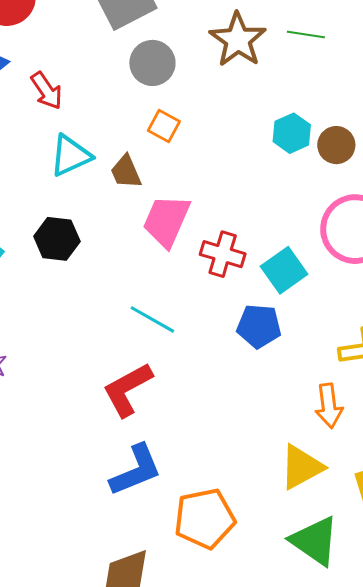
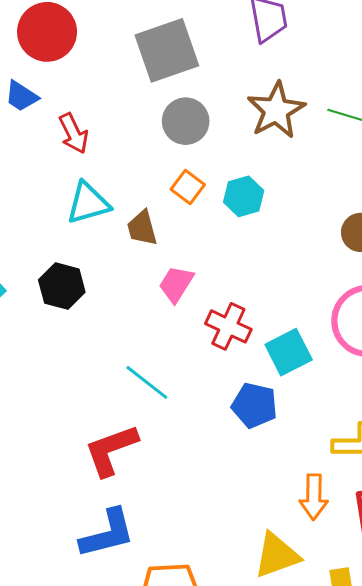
cyan hexagon: (292, 133) -> (244, 196), moved
pink trapezoid: (166, 221) -> (176, 284), size x0.7

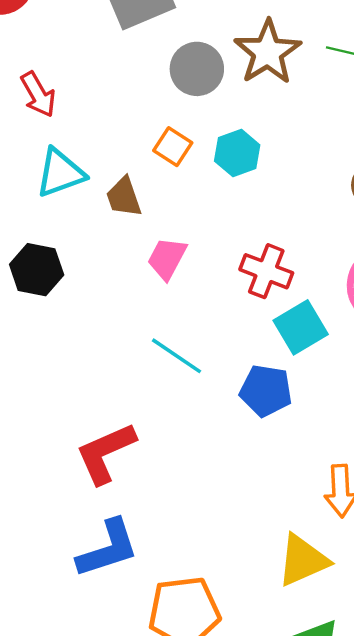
gray circle: (186, 121) -> (197, 69), moved
red cross: (228, 326) -> (266, 271), moved
cyan line: (147, 382) -> (176, 356), moved

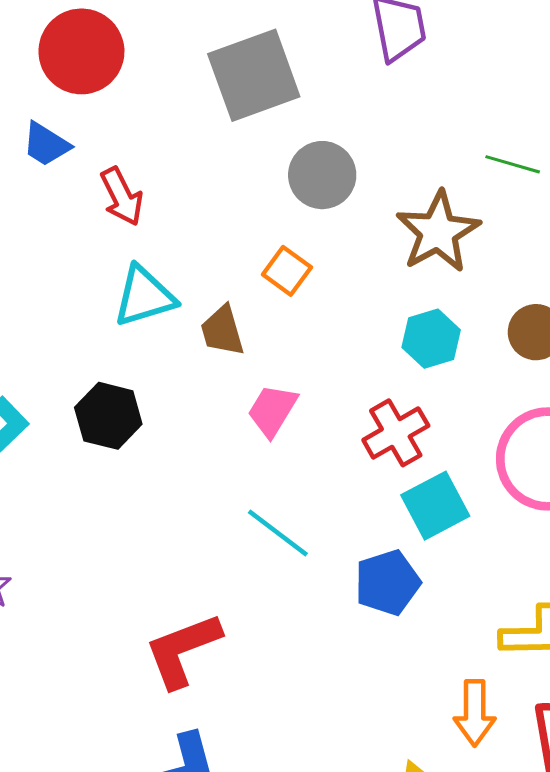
brown star: (268, 52) -> (438, 232), moved
cyan hexagon: (237, 153) -> (431, 339), moved
red cross: (266, 271) -> (396, 433), turned 36
blue pentagon: (266, 391) -> (387, 583), turned -30

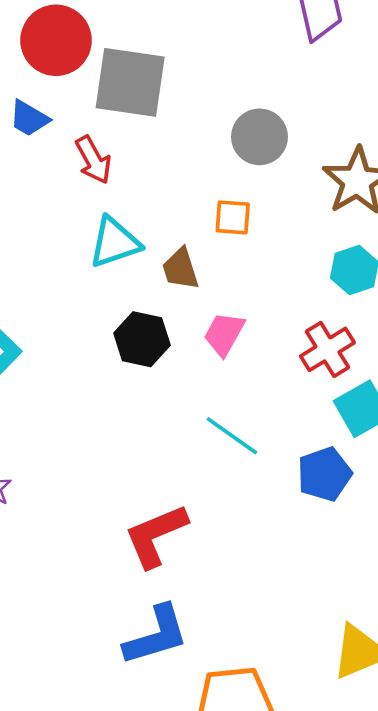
gray square: (254, 75) -> (130, 82), moved, turned 30
orange square: (287, 271) -> (233, 217), turned -30
black hexagon: (108, 416) -> (142, 339), moved

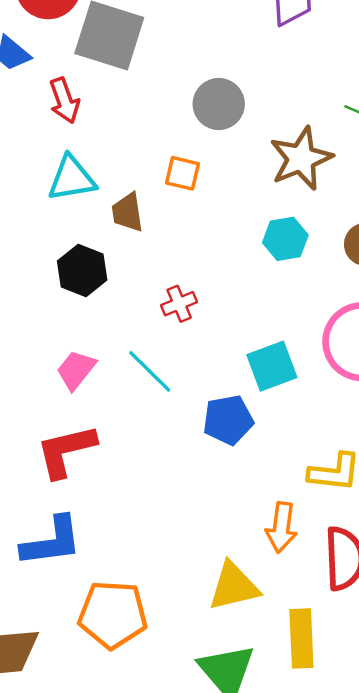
pink trapezoid: (224, 334) -> (76, 370), moved
red cross: (327, 349) -> (179, 304), moved, size x0.7

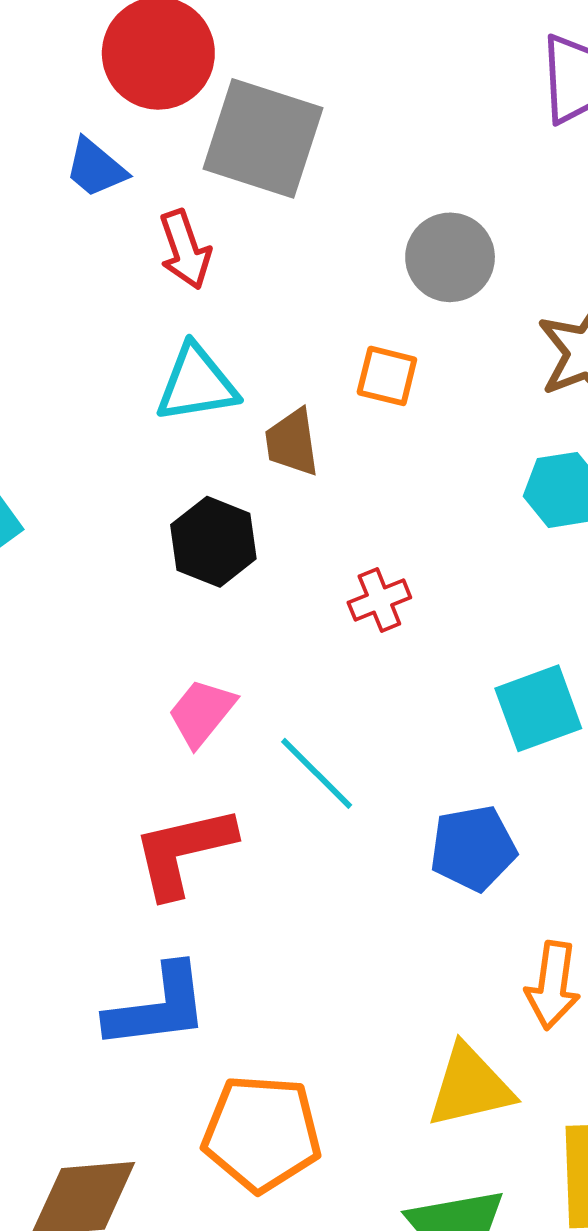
cyan line: (150, 371) -> (317, 773), moved
blue pentagon: (228, 420) -> (473, 848), moved

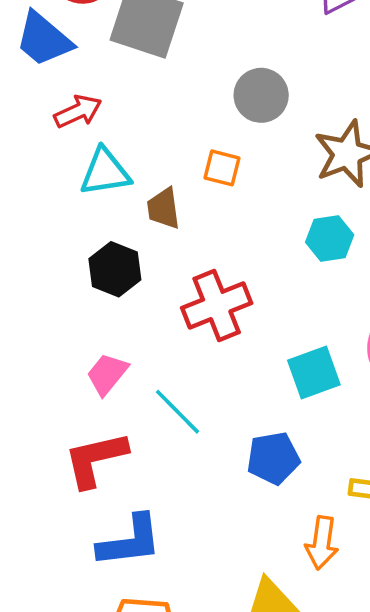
blue trapezoid: (96, 168) -> (44, 39), size x1.5
red arrow: (185, 250) -> (78, 111), moved, turned -96
red cross: (379, 600) -> (217, 305), size x1.8
blue L-shape: (158, 1007) -> (130, 541), moved

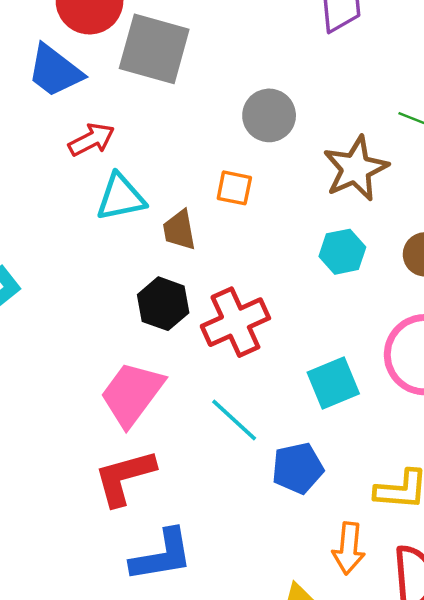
black hexagon: (115, 269) -> (163, 304), moved
pink trapezoid: (107, 374) -> (132, 394), size x1.6
cyan line: (177, 412) -> (234, 420), moved

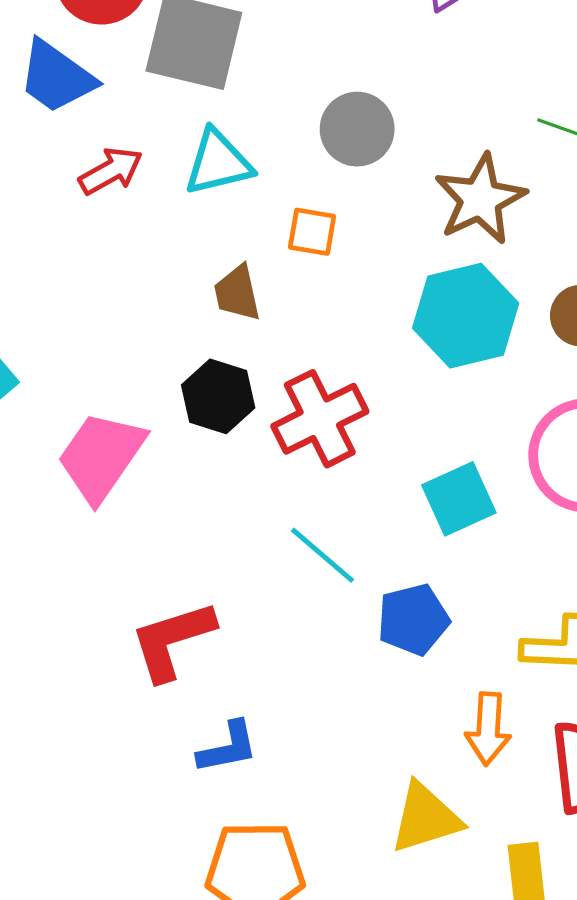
cyan triangle: (121, 197) -> (218, 163), moved
cyan hexagon: (342, 252) -> (466, 316), size x1.6
pink trapezoid: (132, 394) -> (101, 456), moved
blue L-shape: (162, 555) -> (228, 747), size x0.7

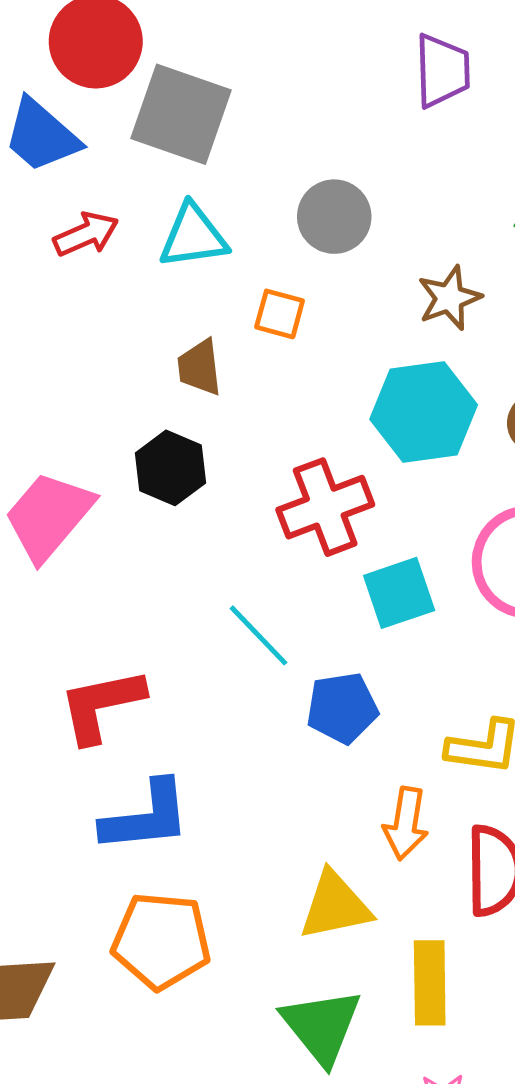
brown star: (480, 199) -> (449, 298), size x0.7
red cross: (320, 419) -> (325, 507), moved
blue L-shape: (228, 747) -> (146, 817), size x1.5

